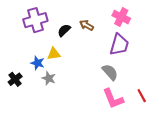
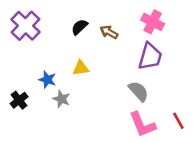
purple cross: (35, 20) -> (25, 26), moved, turned -30
black semicircle: (64, 30) -> (79, 27), moved
yellow triangle: (54, 54) -> (81, 68), moved

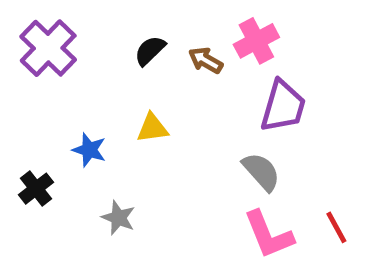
pink cross: (153, 22) -> (256, 41), moved, turned 35
gray star: (61, 99) -> (118, 218), moved

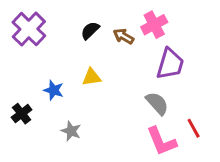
red line: (336, 227) -> (194, 128), moved

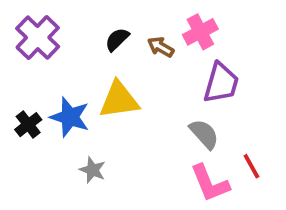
yellow triangle: (92, 77) -> (119, 100), size x1.6
blue star: (54, 90) -> (70, 117), size x1.5
black cross: (22, 114) -> (28, 125), moved

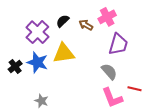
purple cross: (38, 38) -> (37, 32), moved
red line: (251, 166) -> (134, 89), turned -48
gray star: (93, 170) -> (41, 101), moved

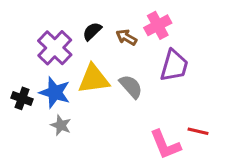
black cross: (15, 66) -> (22, 98), turned -32
gray semicircle: (109, 72) -> (131, 86), moved
gray star: (41, 101) -> (61, 125), moved

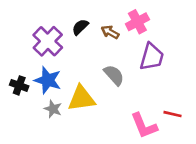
yellow triangle: (94, 79) -> (82, 98), moved

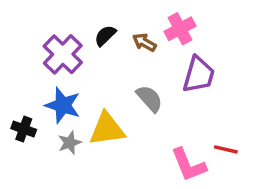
black cross: (19, 85) -> (24, 129), moved
gray star: (53, 109) -> (70, 143), turned 30

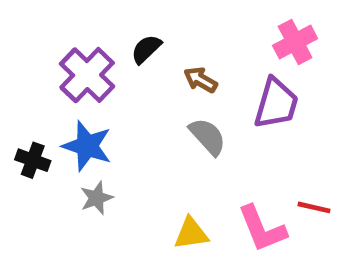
pink cross: (180, 29) -> (295, 42), moved
brown arrow: (144, 42) -> (201, 80), moved
black cross: (24, 129) -> (33, 160), moved
yellow triangle: (107, 129) -> (191, 233), moved, size x0.7

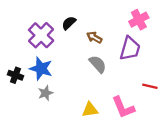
red line: (314, 207) -> (150, 86), moved

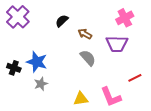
purple cross: (41, 35) -> (18, 17), moved
purple trapezoid: (130, 49) -> (117, 44), turned 75
red line: (150, 86) -> (135, 78), turned -40

